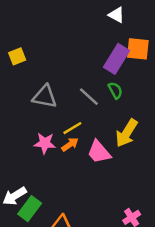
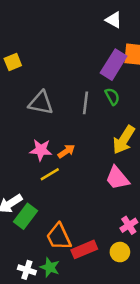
gray line: (89, 97) -> (85, 103), turned 55
yellow line: (72, 128) -> (50, 174), moved
pink trapezoid: (99, 152) -> (117, 178), moved

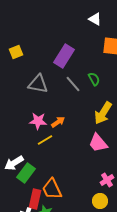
purple rectangle: (114, 65) -> (64, 56), moved
gray line: (85, 103) -> (73, 84), turned -48
red rectangle: (84, 249) -> (35, 199), moved, turned -54

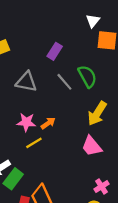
white triangle: (95, 19) -> (93, 21), moved, turned 40
purple rectangle: (64, 56) -> (55, 51), size x0.7
green semicircle: (94, 79) -> (87, 76), size x1.5

